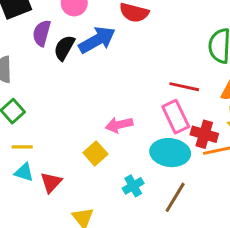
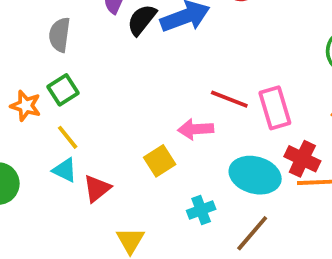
red line: (184, 87) -> (229, 99), moved
pink rectangle: (176, 117) -> (275, 108), moved
yellow line: (22, 147) -> (68, 137), turned 42

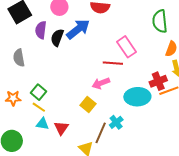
green square: (63, 90) -> (38, 92), moved
pink rectangle: (275, 108) -> (126, 47), moved
red cross: (302, 159) -> (158, 81), turned -30
brown line: (252, 233) -> (101, 133), moved

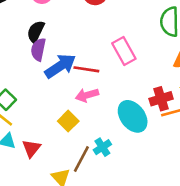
blue arrow: (78, 29) -> (60, 66), moved
purple semicircle: (41, 30) -> (38, 49), moved
red line: (113, 63) -> (86, 69), moved
cyan ellipse: (137, 97) -> (133, 116), turned 50

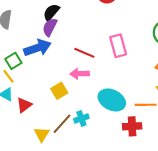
blue arrow: (60, 66) -> (37, 48), moved
red cross: (161, 99) -> (132, 126), moved
cyan ellipse: (133, 116) -> (112, 100), turned -40

